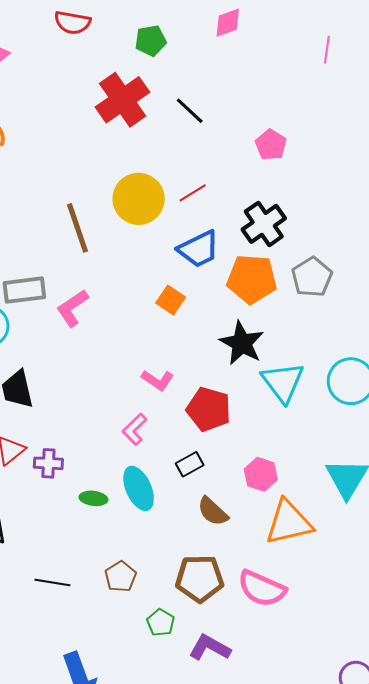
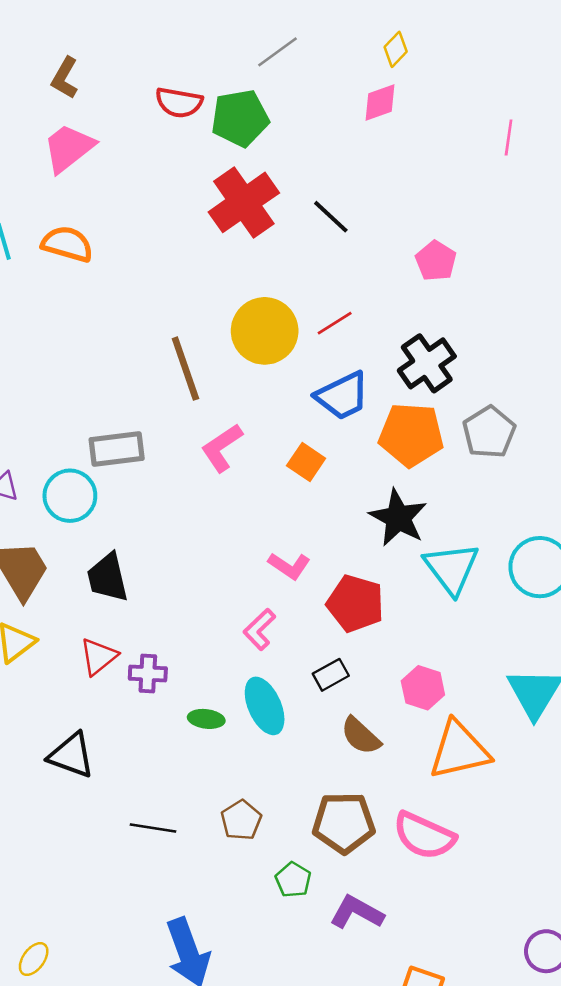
green pentagon: (151, 41) -> (240, 118), moved, size x1.4
pink L-shape: (72, 308) -> (222, 448), moved

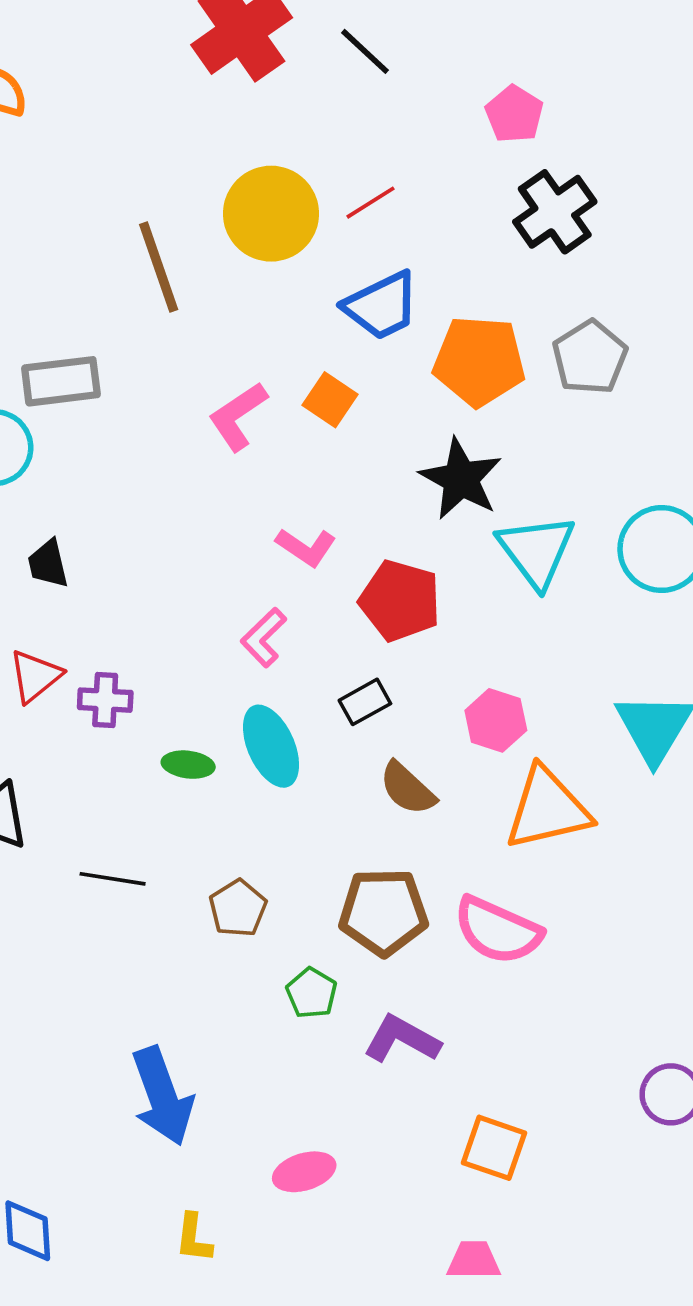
black cross: (427, 363) -> (555, 212), moved
pink L-shape: (222, 448) -> (238, 416), moved
black trapezoid: (108, 577) -> (48, 564), size x0.7
black line: (153, 828) -> (113, 879), moved

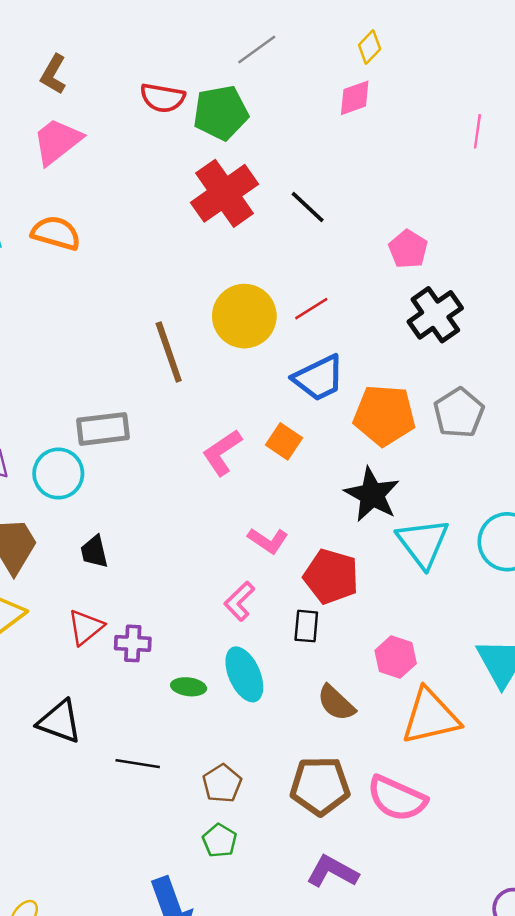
black rectangle: (365, 702) -> (306, 626), moved, turned -56
green pentagon: (312, 993) -> (220, 841), moved

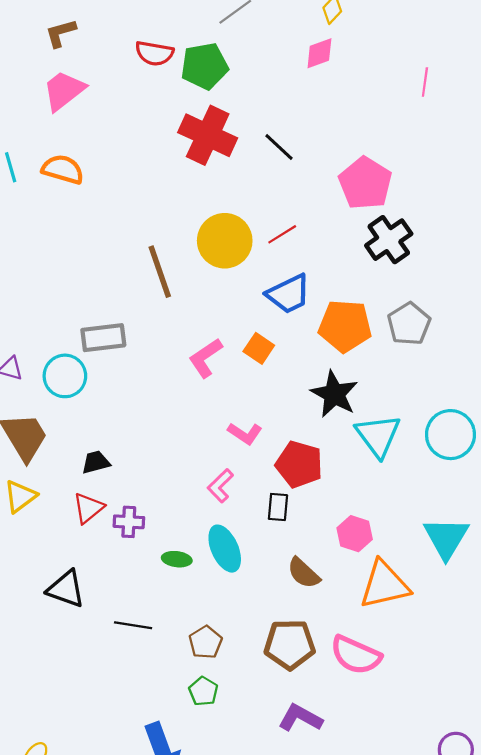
brown L-shape: (53, 74) -> (61, 33), turned 44
red cross: (224, 193) -> (208, 135), turned -30
pink pentagon: (408, 249) -> (365, 183), size x1.6
black trapezoid: (94, 552) -> (96, 462), moved, turned 88

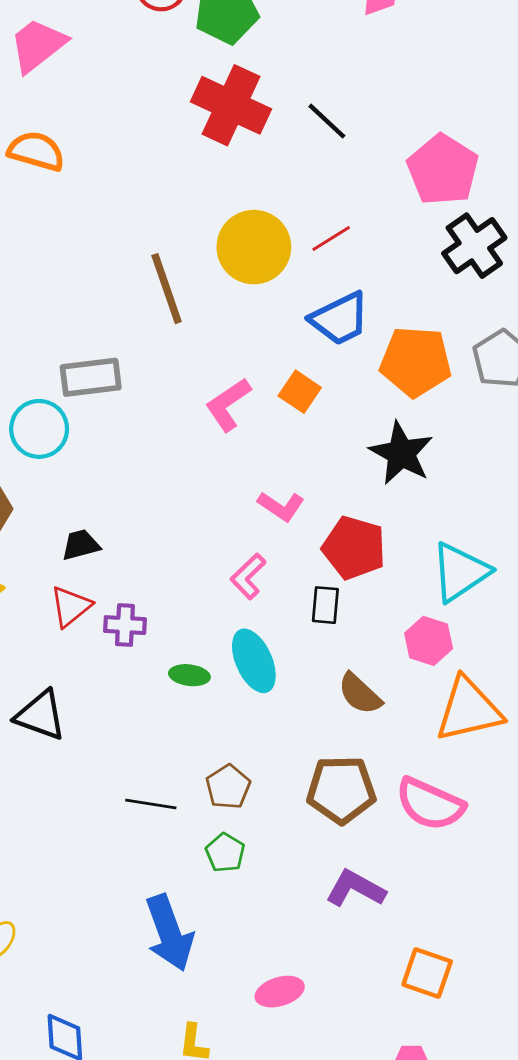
cyan triangle: (378, 436) -> (460, 572), moved, turned 33
black line: (133, 625) -> (151, 804), moved

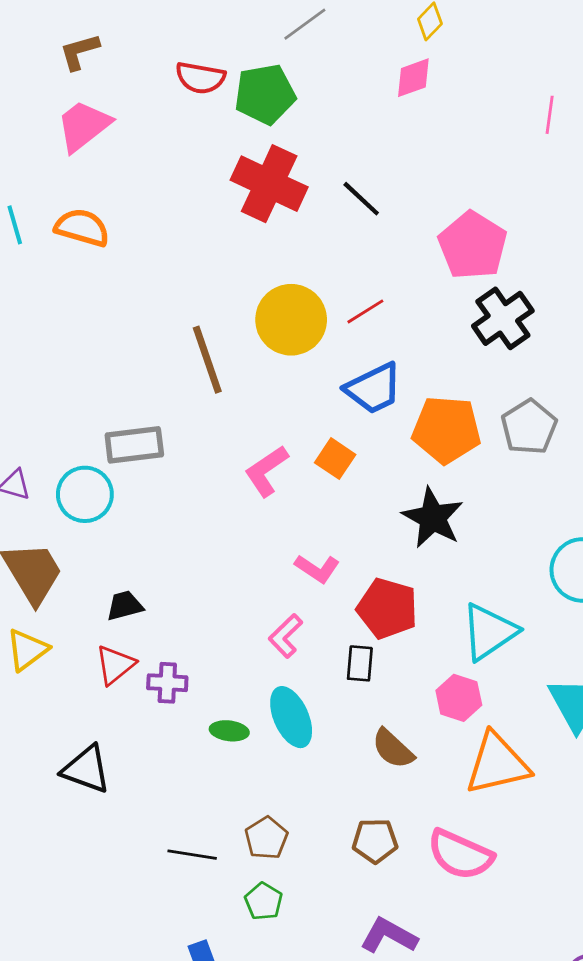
brown pentagon: (341, 790) -> (375, 841), size x0.7

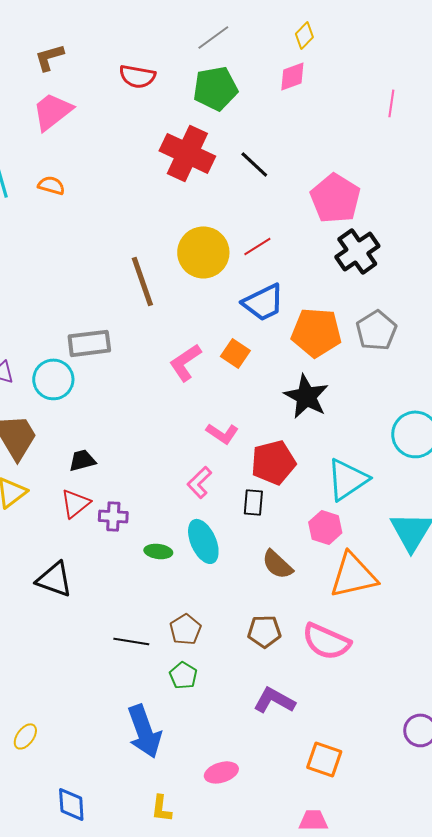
green pentagon: (265, 94) -> (215, 88), moved
orange semicircle: (82, 228) -> (51, 185), size x0.7
red pentagon: (387, 608) -> (273, 462), turned -30

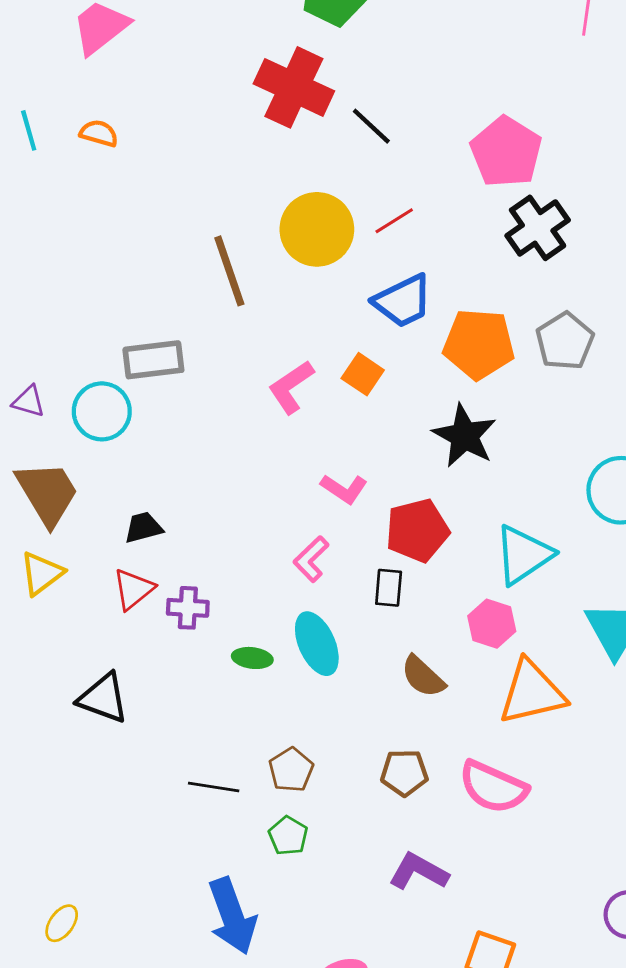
black line: (254, 164) -> (371, 126), moved

